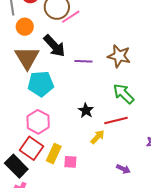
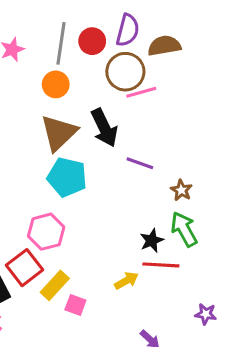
orange circle: (25, 27) -> (56, 84), moved
brown star: (119, 56) -> (181, 190), moved, size x0.6
black star: (86, 110) -> (152, 241), moved

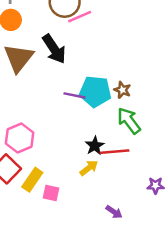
purple line: (140, 163) -> (74, 95), moved
cyan pentagon: (67, 177) -> (95, 91), moved
black star: (152, 241) -> (95, 146), moved

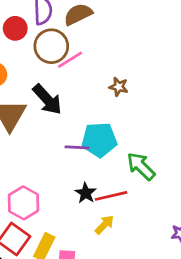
brown star: (122, 90) -> (119, 87), moved
black star: (95, 146) -> (86, 193), moved
red line: (114, 152) -> (111, 196), moved

